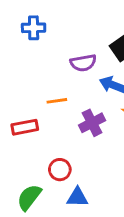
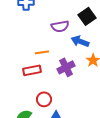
red rectangle: (25, 127) -> (32, 70), moved

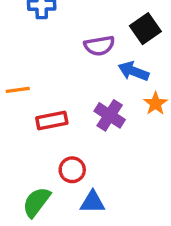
orange line: (42, 52) -> (18, 90), moved
purple cross: (66, 67) -> (110, 115), turned -30

